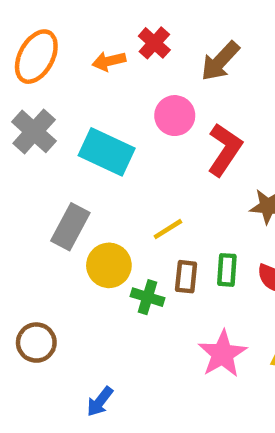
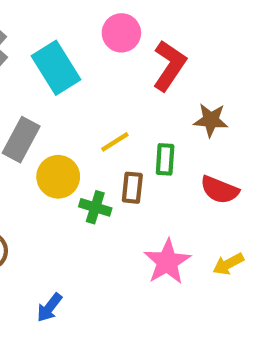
cyan rectangle: (107, 152) -> (56, 68), turned 33
green rectangle: (227, 270) -> (165, 159), moved

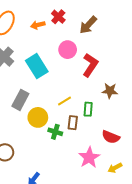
red semicircle: (220, 190) -> (111, 137), moved
yellow arrow: (228, 264) -> (115, 168), moved

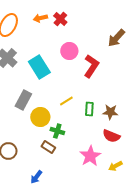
orange arrow: (38, 25) -> (40, 18), moved
brown arrow: (88, 25) -> (116, 38), moved
brown star: (110, 91) -> (110, 112), moved
brown rectangle: (73, 123) -> (48, 147), moved, turned -64

